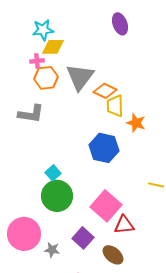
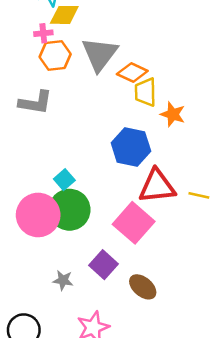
red triangle: (124, 225) -> (157, 186), moved, size x1.4
pink circle: (24, 234) -> (38, 215), moved

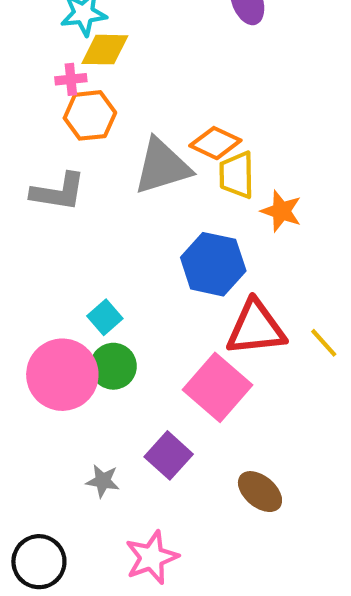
gray triangle: (100, 54) -> (162, 166), moved, turned 36
yellow line: (199, 195) -> (324, 343), turned 36
green circle: (70, 210) -> (113, 366), size x0.7
brown ellipse: (143, 287) -> (260, 492), moved

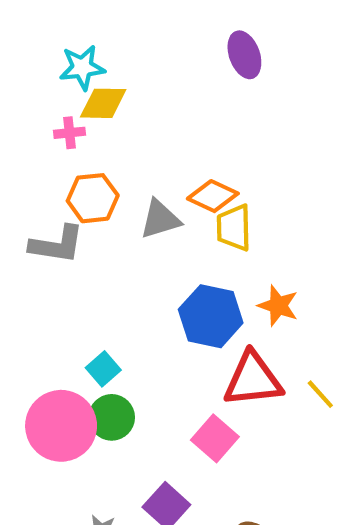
orange hexagon: (90, 115) -> (93, 198), moved
gray triangle: (162, 166) -> (160, 219), size x0.7
orange star: (281, 211) -> (278, 306), moved
pink square: (217, 387) -> (215, 438), size x0.7

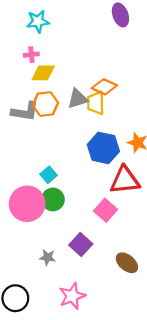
yellow diamond: (103, 103) -> (43, 73), moved
orange hexagon: (93, 198) -> (45, 104), moved
yellow trapezoid: (234, 228) -> (96, 103), moved

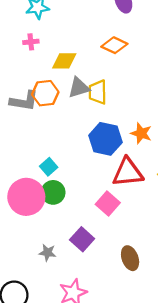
yellow diamond: (43, 73) -> (64, 61), moved
orange diamond: (104, 87) -> (114, 45), moved
brown ellipse: (127, 263) -> (130, 258), turned 30

